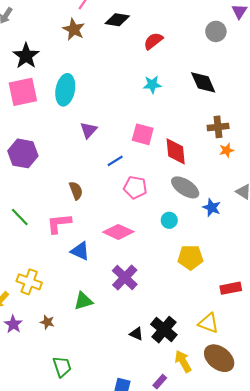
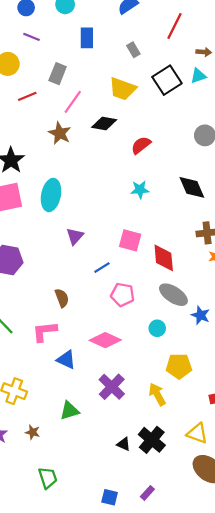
yellow arrow: (183, 361) -> (157, 394), moved

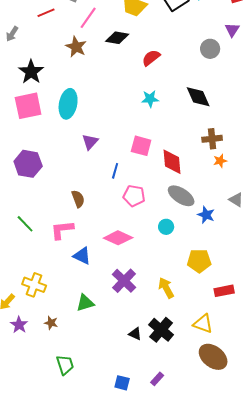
blue line: (102, 268) -> (115, 171), turned -42
yellow pentagon: (179, 366) -> (199, 261), moved

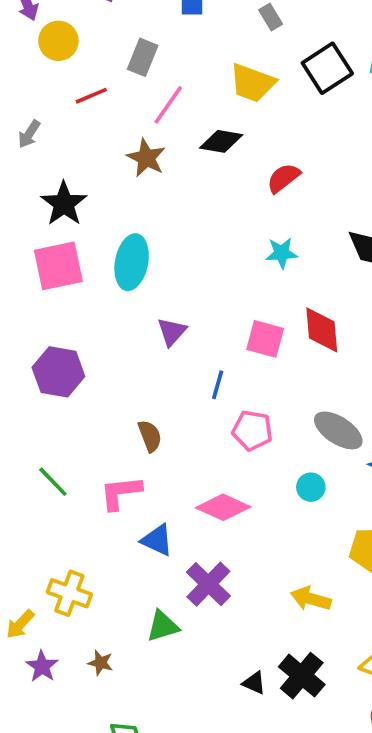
red diamond: (172, 162) -> (322, 330), moved
purple cross: (124, 281) -> (208, 584), moved
yellow arrow: (166, 288) -> (311, 599), turned -45

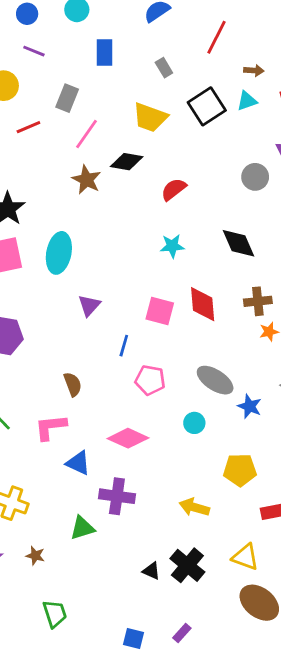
brown star: (146, 158) -> (87, 180), moved
purple cross: (208, 584) -> (117, 496), turned -36

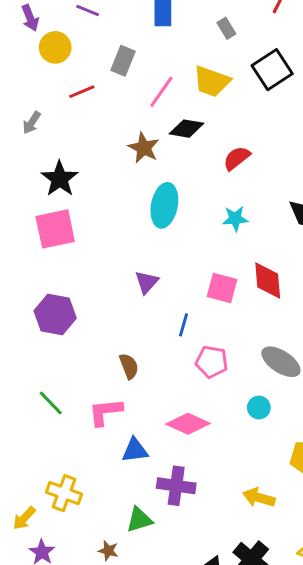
pink line: (87, 134) -> (161, 92), moved
cyan ellipse: (59, 253) -> (164, 205), moved
blue triangle: (78, 463) -> (135, 450), turned -32
brown star: (35, 556) -> (108, 551), moved

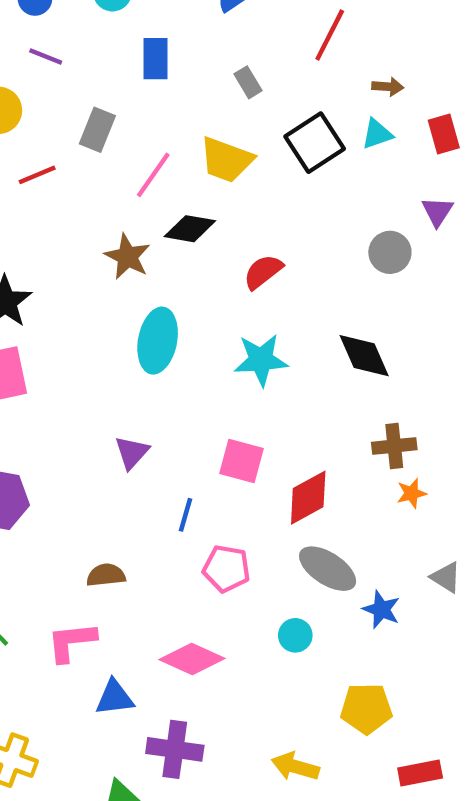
cyan star: (235, 219) -> (261, 360), size x1.4
red diamond: (268, 281) -> (308, 498), moved, turned 66
brown semicircle: (129, 366) -> (106, 575), turned -75

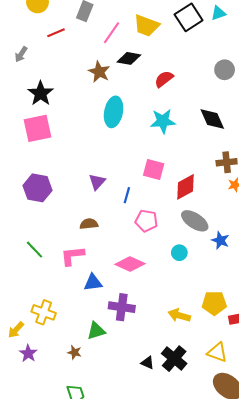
purple triangle: (132, 452) -> (97, 182), moved
yellow pentagon: (366, 708) -> (214, 303), moved

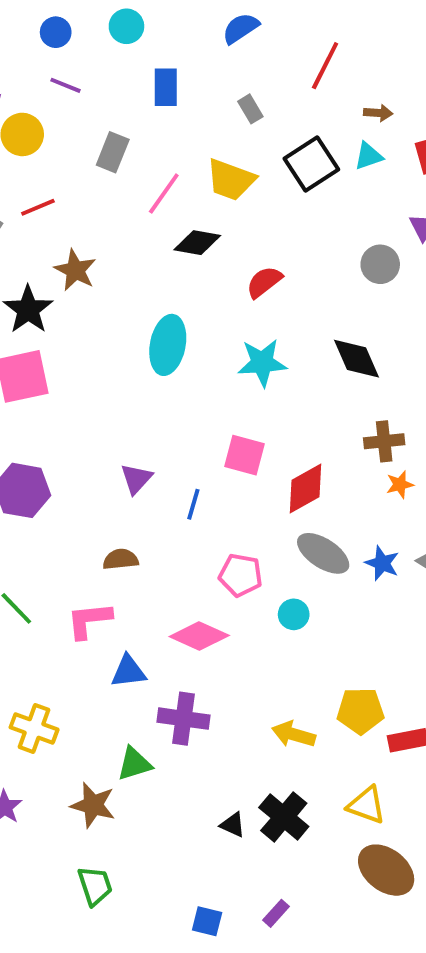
red line: (56, 33) -> (38, 207), moved
brown star: (99, 72) -> (75, 270), moved
pink pentagon: (146, 221) -> (241, 575), moved
blue star: (220, 240) -> (382, 563), moved
brown star: (74, 352) -> (93, 805), size x1.6

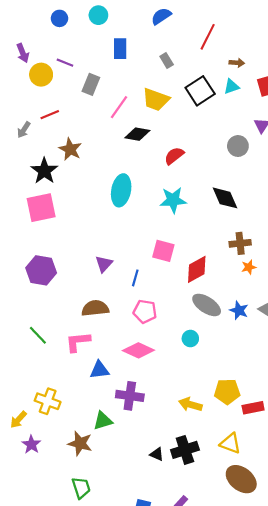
purple line: (65, 85) -> (65, 63), moved
brown semicircle: (121, 559) -> (95, 308), size x1.4
pink pentagon: (241, 575) -> (145, 311), moved
black cross: (284, 817) -> (185, 450), turned 32

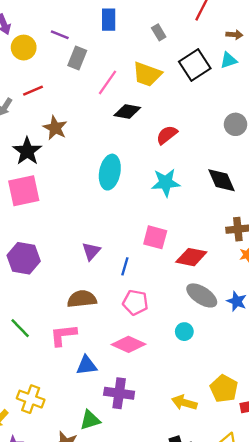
purple line: (65, 63) -> (60, 35), moved
red diamond: (197, 269) -> (191, 257), turned 40
yellow pentagon: (227, 392) -> (224, 389), turned 30

